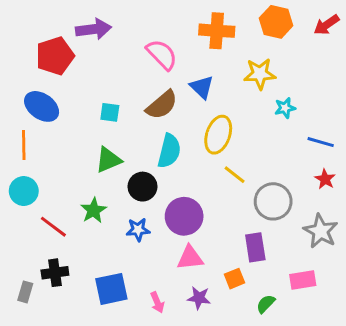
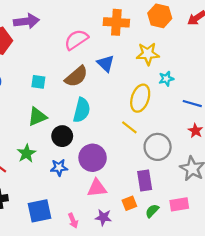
pink semicircle: (162, 54) -> (76, 40), turned -80
yellow ellipse: (218, 135) -> (140, 98), moved
green semicircle: (266, 304) -> (152, 211), moved

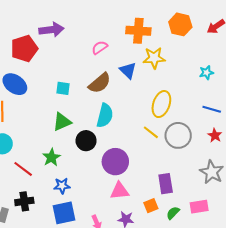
pink semicircle: (76, 40) -> (100, 47), size x0.7
yellow star: (148, 54) -> (154, 58), moved
cyan star: (166, 79) -> (206, 73), moved
gray circle: (158, 147) -> (178, 135), moved
blue star: (59, 168) -> (62, 186), moved

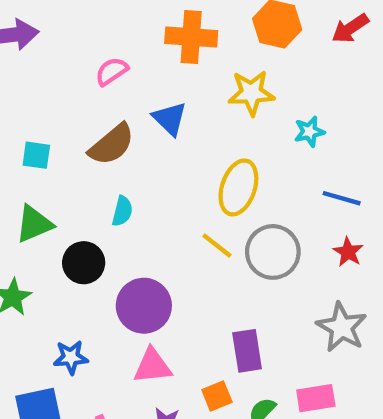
yellow star: (154, 58) -> (251, 93), moved
cyan star: (206, 73) -> (309, 132), moved
cyan semicircle: (105, 116) -> (122, 211), size x0.6
blue star: (62, 186) -> (71, 357), moved

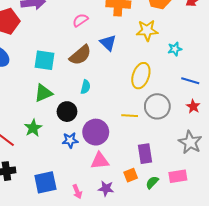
cyan square: (36, 155) -> (44, 60), size x1.5
yellow line: (217, 246) -> (130, 116), moved, turned -35
blue star: (71, 357) -> (70, 140), moved

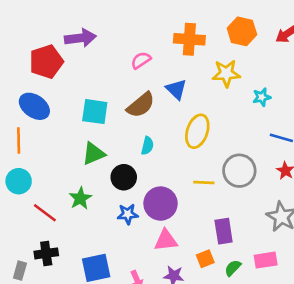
yellow ellipse: (141, 76) -> (197, 131), moved

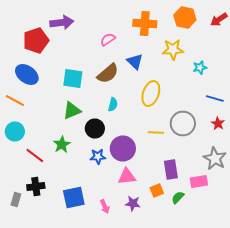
orange line: (19, 140) -> (15, 100), turned -60
pink rectangle: (266, 260) -> (199, 182), moved

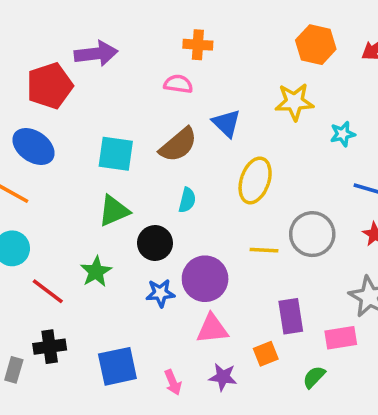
orange cross: (145, 24) -> (198, 45), moved, size x0.7
pink semicircle: (108, 40) -> (178, 84), turned 42
green semicircle: (178, 198) -> (314, 377), moved

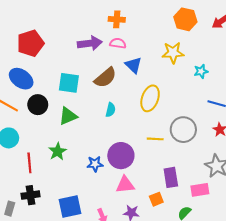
purple arrow: (96, 54) -> (90, 43), moved
pink semicircle: (178, 84) -> (118, 43), moved
black circle: (155, 243) -> (38, 105), moved
red line: (48, 291) -> (29, 163), turned 48

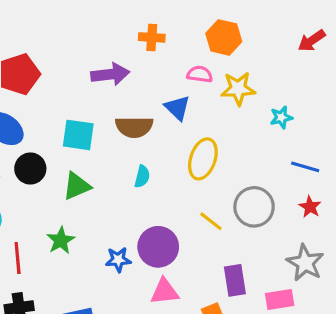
orange hexagon: (185, 19) -> (224, 37), moved
pink semicircle: (118, 43) -> (200, 74), moved
brown semicircle: (105, 78) -> (134, 127), turned 40
yellow line: (155, 139) -> (211, 221), turned 35

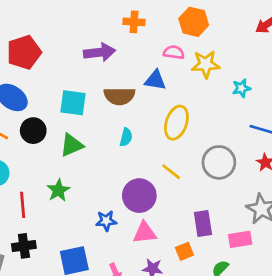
blue triangle: (177, 108) -> (155, 80), turned -35
yellow line: (211, 221) -> (171, 172), moved
blue star: (118, 260) -> (106, 221), moved

